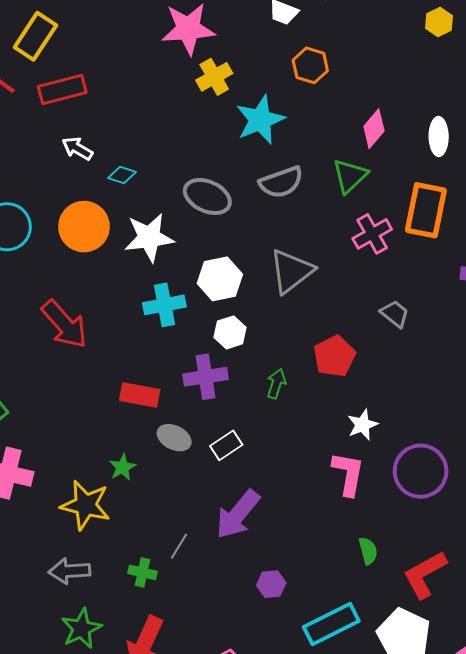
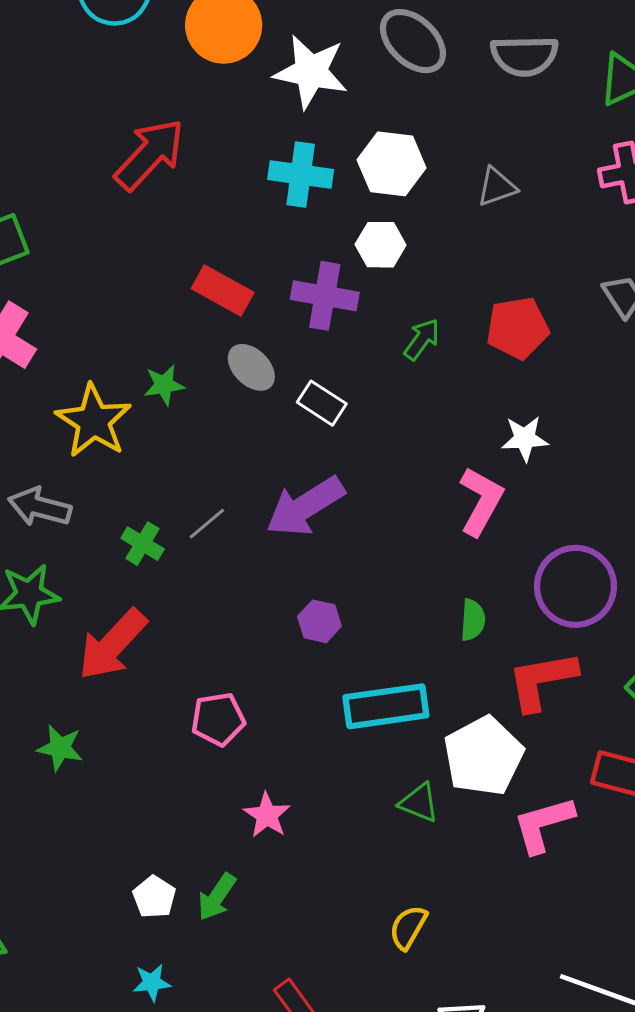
gray triangle: (291, 271) -> (497, 187), size x0.6
red arrow: (64, 324) -> (150, 154), turned -114
white rectangle: (226, 445) -> (322, 403), turned 48
purple circle: (421, 471) -> (575, 586), moved

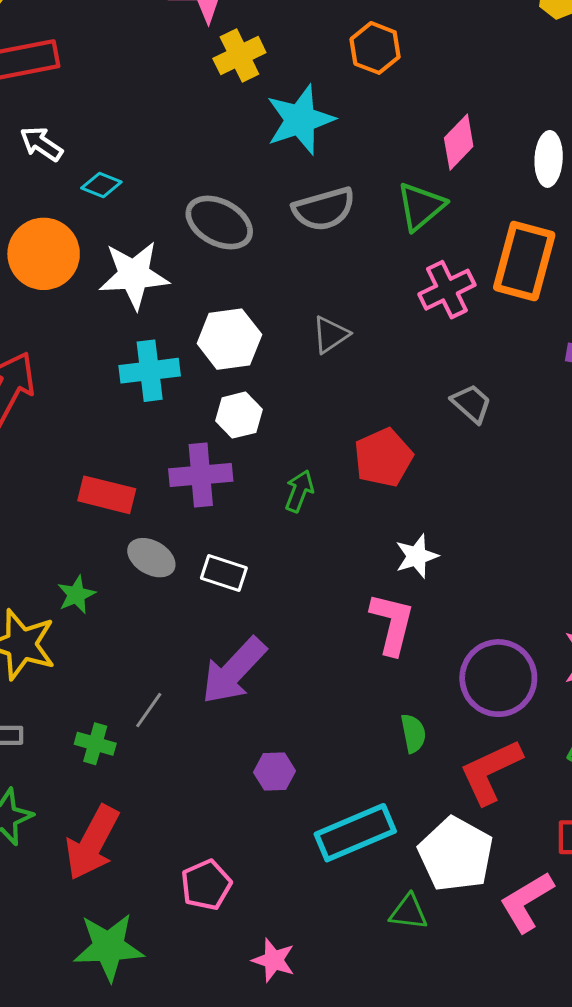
green star: (60, 748) -> (109, 947), moved, size x1.6

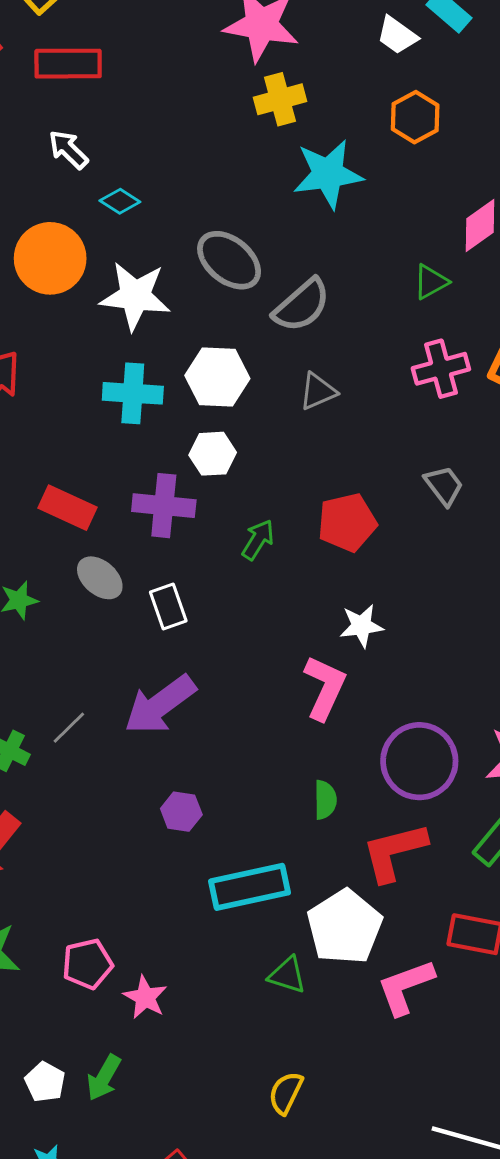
green triangle: (421, 206) -> (431, 282), size x0.7
gray semicircle: (324, 209) -> (302, 305), moved, turned -36
white rectangle: (224, 573) -> (168, 607), turned 42
pink pentagon: (206, 885) -> (87, 964), moved

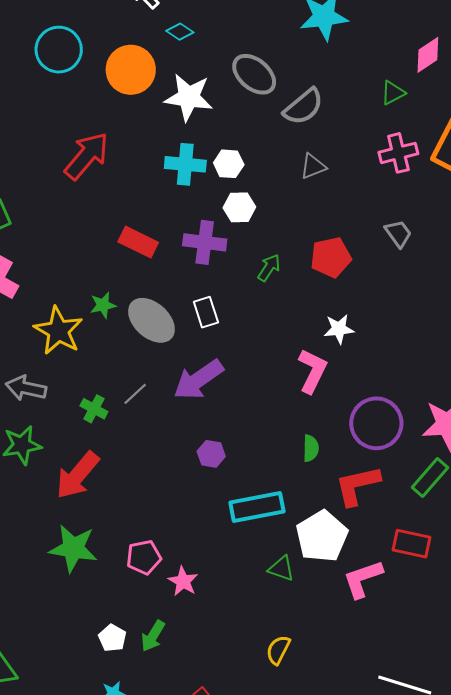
white hexagon: (217, 377) -> (229, 164), moved, size x0.7
gray ellipse: (100, 578) -> (151, 320), moved, size x1.5

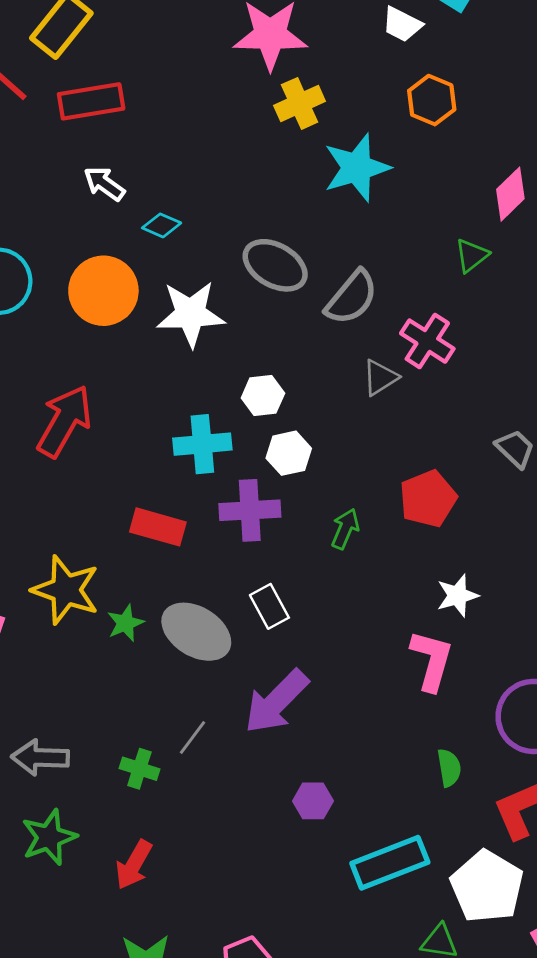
pink cross: (398, 153) -> (427, 341), moved, turned -33
cyan cross: (185, 164) -> (202, 444), moved
yellow star: (58, 331) -> (66, 590), moved
red arrow: (77, 475) -> (134, 865), size x0.7

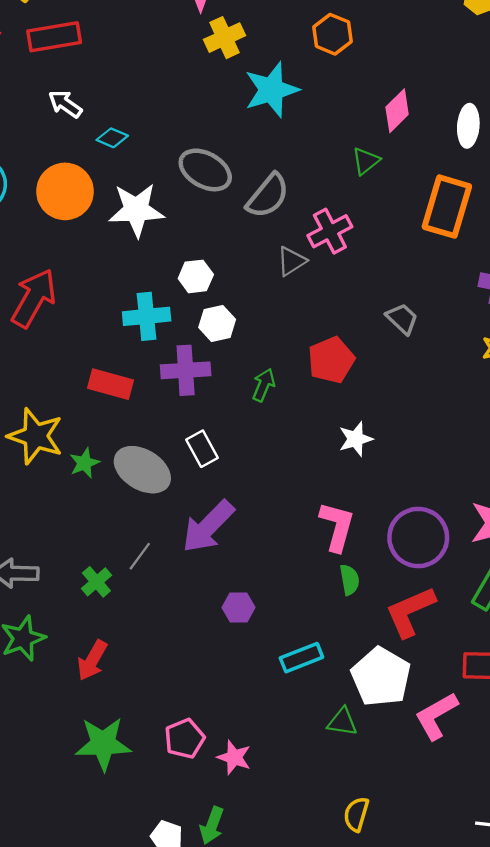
pink cross: (427, 341) -> (330, 231), turned 30
pink L-shape: (432, 660) -> (337, 526), moved
green cross: (139, 769) -> (96, 582), turned 32
cyan rectangle: (390, 863) -> (301, 658), size x0.7

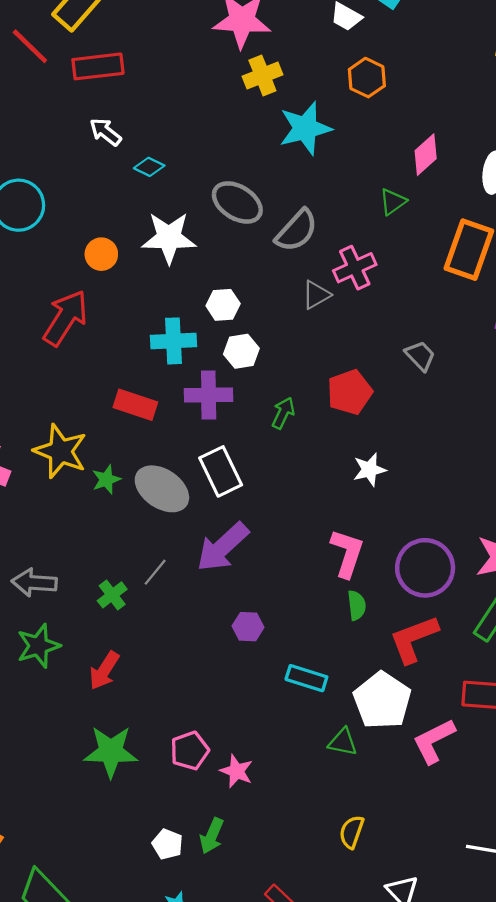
orange circle: (65, 191) -> (101, 254), moved, size x0.6
white rectangle: (202, 449) -> (221, 471), size x1.4
cyan rectangle: (301, 658) -> (306, 678), turned 36

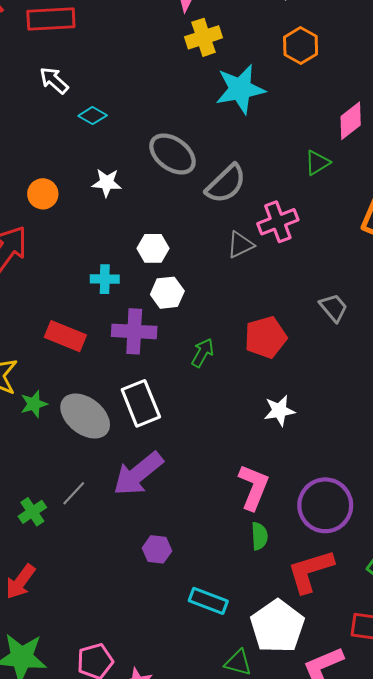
white star: (169, 238) -> (107, 183), size x0.6
cyan cross: (173, 341) -> (105, 279), size x0.7

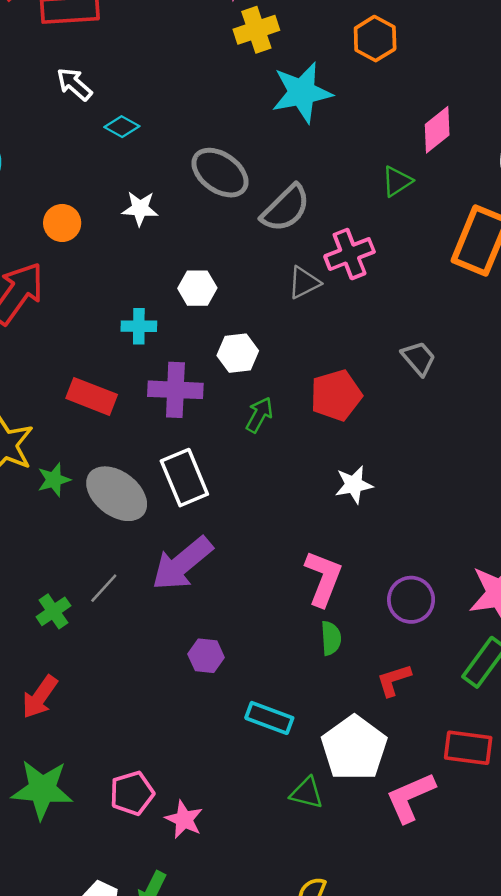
white hexagon: (167, 293) -> (238, 353), moved
purple circle: (325, 505) -> (411, 600), size x0.7
red L-shape: (310, 571) -> (394, 680), size x0.6

